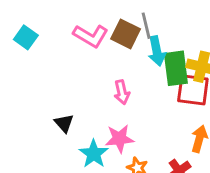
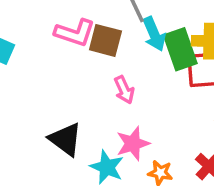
brown square: (126, 34) -> (105, 40), moved
black triangle: (64, 123) -> (65, 139), size x1.5

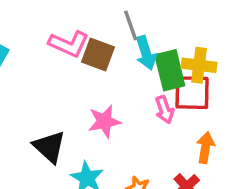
pink arrow: (124, 90) -> (164, 110), moved
pink star: (133, 144) -> (104, 121), moved

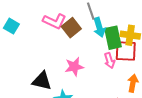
brown square: (98, 54) -> (71, 28), turned 30
black triangle: (49, 147) -> (42, 81), turned -30

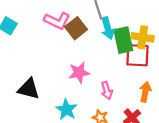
pink arrow: (109, 61) -> (107, 91), moved
black triangle: (42, 81) -> (29, 89), moved

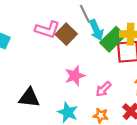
green rectangle: (123, 40) -> (113, 39), turned 65
pink arrow: (107, 91) -> (103, 89), turned 70

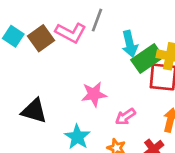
gray line: (85, 14) -> (97, 20), moved, turned 36
brown square: (66, 34) -> (41, 38), moved

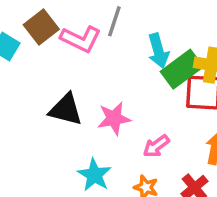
brown square: (41, 38) -> (41, 27), moved
black triangle: (34, 111) -> (66, 110), moved

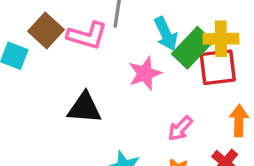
pink star: (114, 118) -> (145, 73), moved

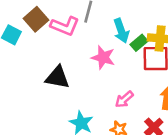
green rectangle: (192, 48) -> (139, 43), size x0.6
pink star: (145, 73) -> (103, 57), turned 30

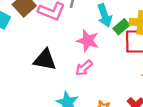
pink arrow: (124, 99) -> (84, 68), moved

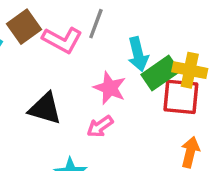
green rectangle: (121, 27) -> (160, 73), size x1.5

